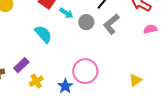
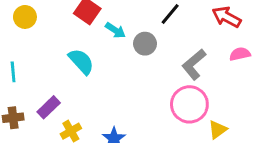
gray L-shape: (111, 24) -> (194, 64), moved
pink circle: (85, 71) -> (189, 104), moved

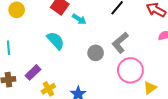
gray circle: (145, 44) -> (96, 53), moved
gray L-shape: (194, 64) -> (120, 43), moved

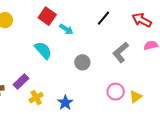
gray L-shape: (120, 43) -> (121, 52), moved
pink circle: (130, 70) -> (116, 92), moved, size x0.7

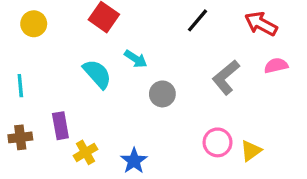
cyan arrow: (66, 29) -> (136, 59), moved
purple rectangle: (21, 82) -> (60, 126), turned -56

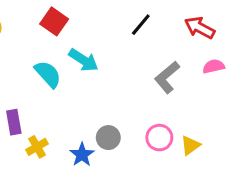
cyan arrow: (136, 59) -> (83, 60), size x1.4
gray circle: (162, 94) -> (108, 138), moved

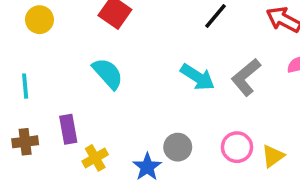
cyan arrow: (83, 60) -> (197, 77), moved

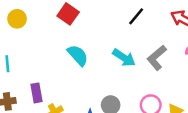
cyan semicircle: (108, 74) -> (78, 55), moved

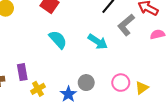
gray L-shape: (157, 58) -> (126, 25), moved

